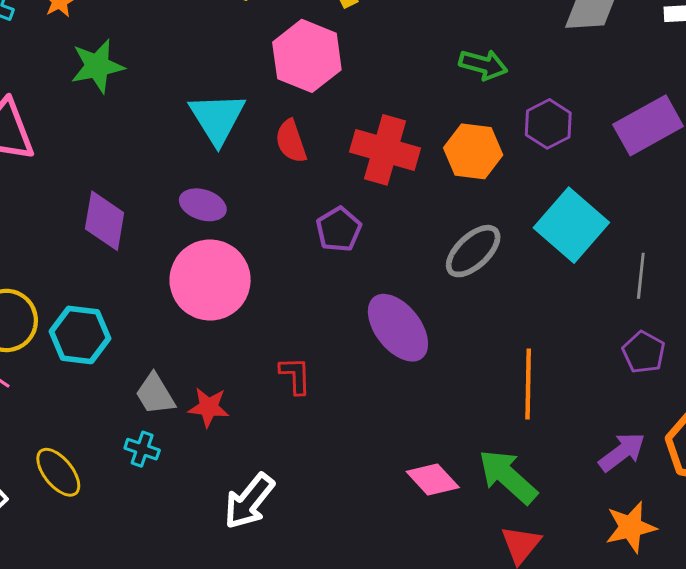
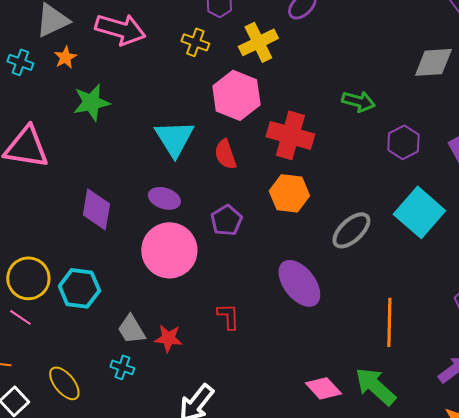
red cross: (385, 150) -> (290, 135), moved
orange hexagon: (473, 151) -> (289, 193), moved
purple pentagon: (339, 229) -> (226, 220), moved

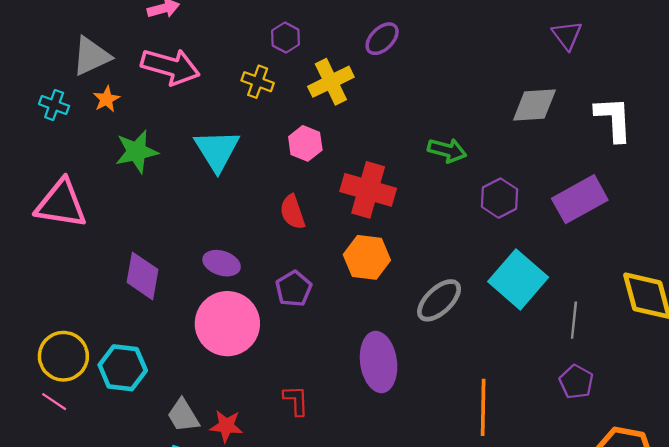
pink hexagon: (236, 95) -> (305, 143), size x0.6
cyan triangle: (174, 138) -> (217, 150), moved
purple ellipse: (299, 283) -> (379, 362), turned 30

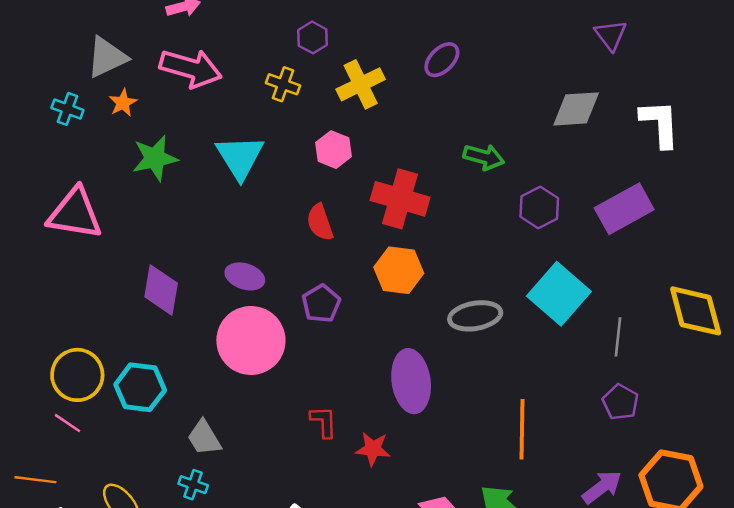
purple ellipse: (382, 39) -> (442, 60), moved
gray ellipse: (439, 300) -> (475, 316), turned 33
red star: (226, 426) -> (373, 449), moved

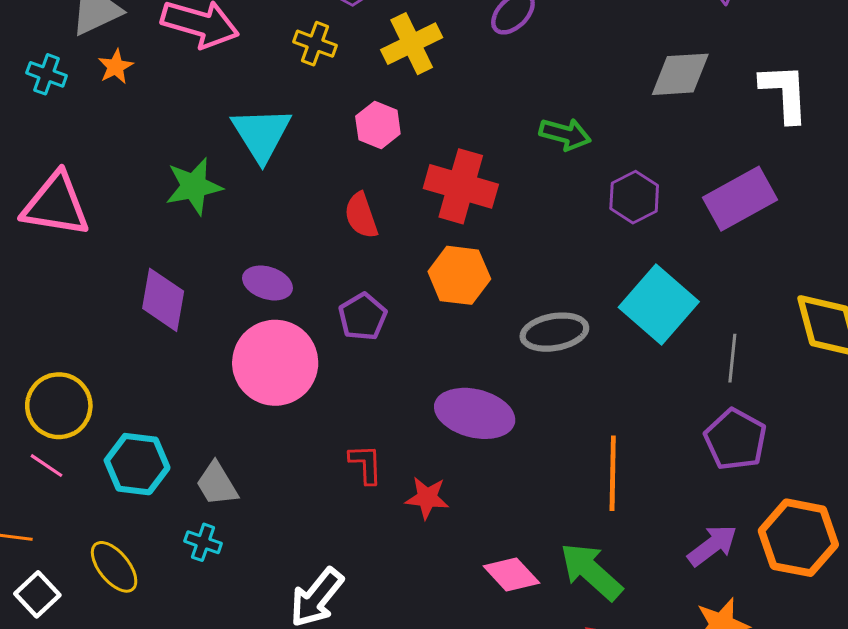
green star: (155, 158) -> (194, 186), moved
purple ellipse: (411, 381) -> (475, 413), turned -68
cyan hexagon: (140, 387) -> (137, 464), moved
purple pentagon: (620, 402) -> (735, 439), size x1.4

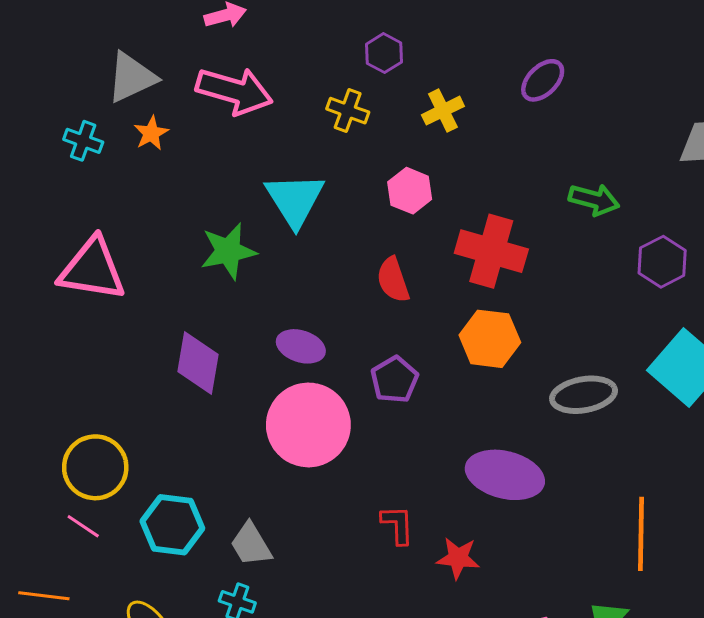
yellow cross: (412, 44) -> (443, 111), size x0.7

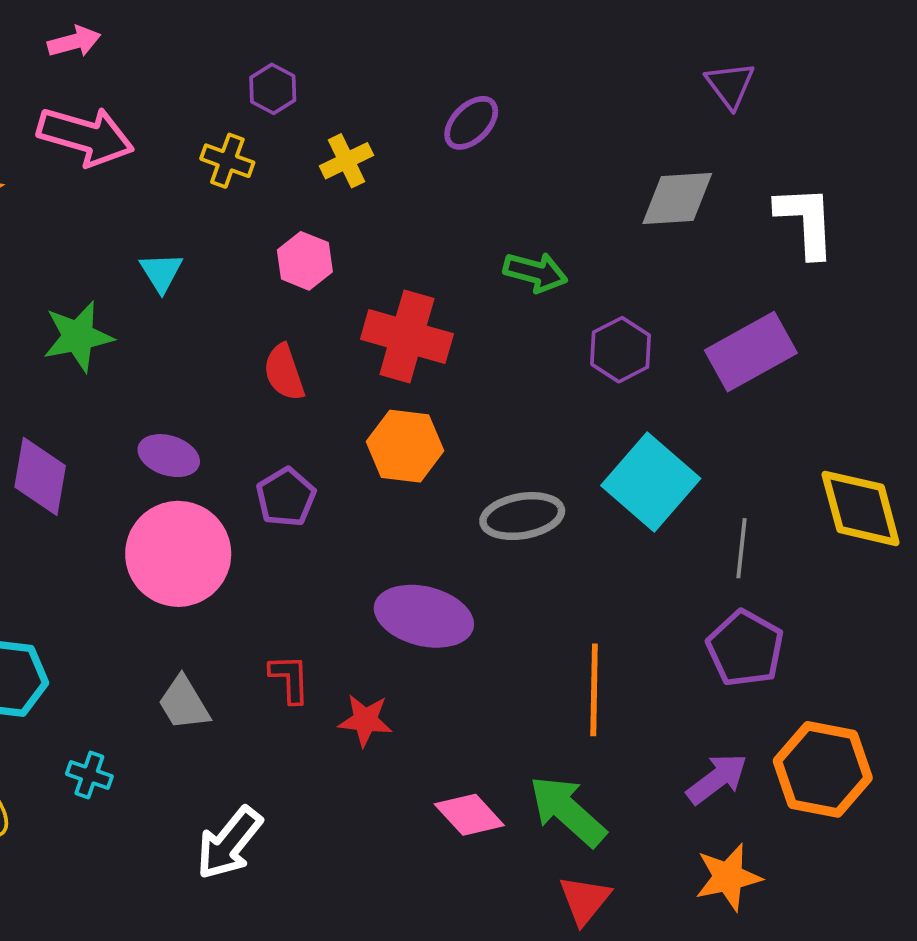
cyan triangle: (295, 200) -> (161, 272), size x0.6
gray trapezoid: (251, 544) -> (184, 703), moved

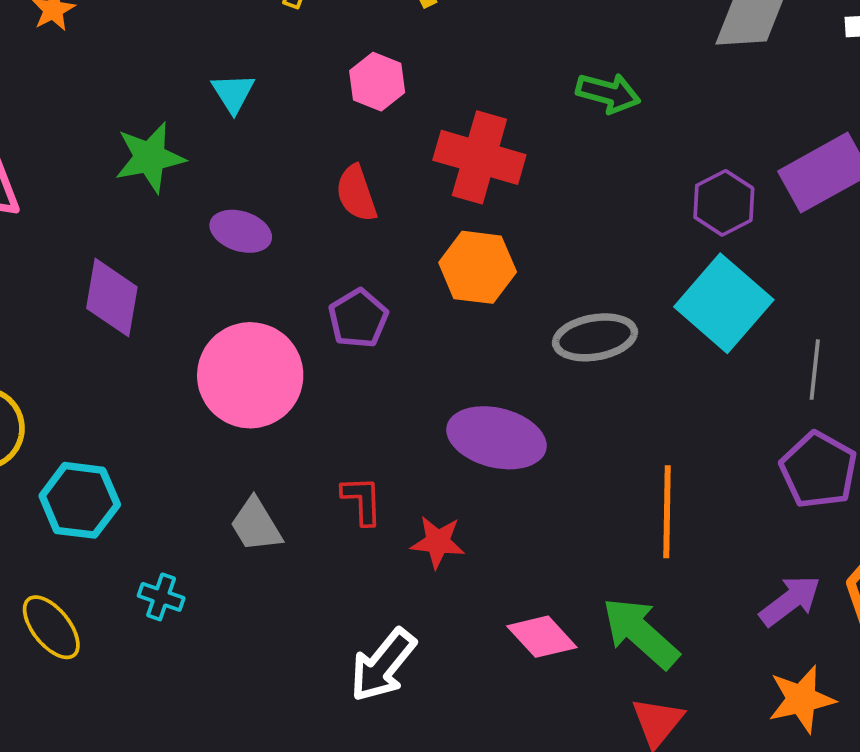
purple hexagon: (621, 350) -> (724, 203), moved
purple ellipse: (169, 456) -> (241, 231), moved
white arrow: (229, 843) -> (383, 665), moved

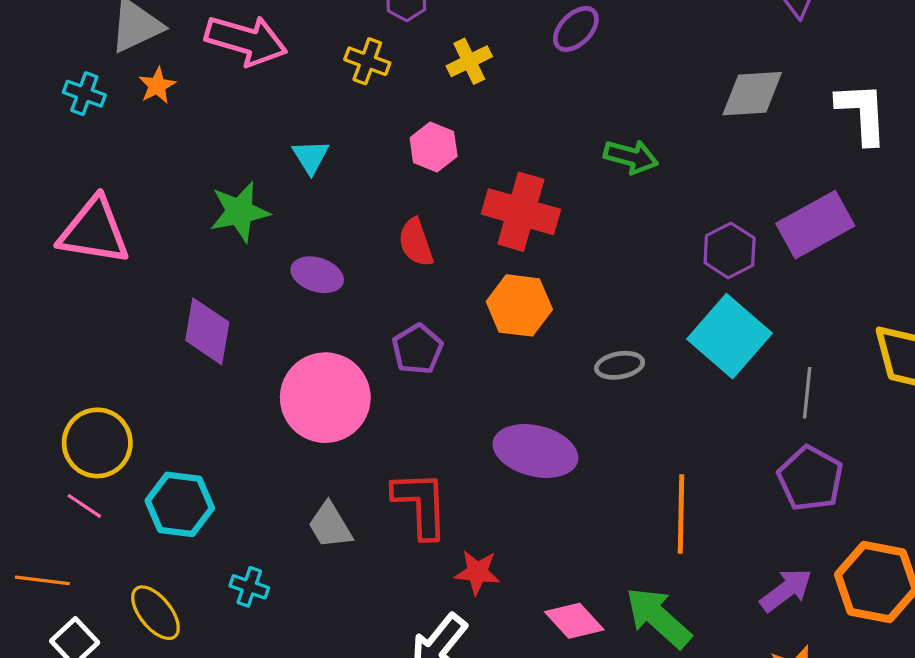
gray ellipse: (595, 337) -> (620, 365), size x0.7
red L-shape: (362, 500) -> (421, 504), size x1.6
red star: (438, 542) -> (477, 572), moved

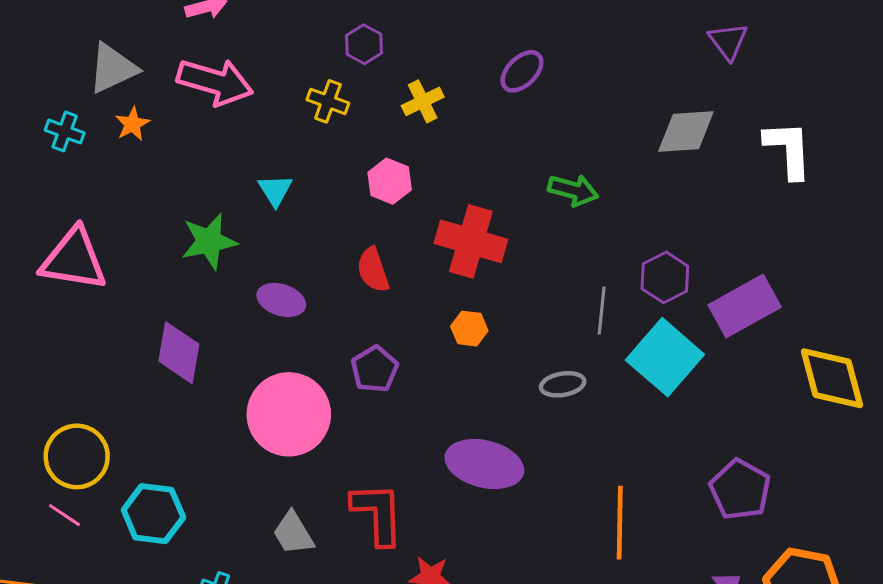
purple rectangle: (815, 225) -> (745, 306), moved
orange hexagon: (519, 305) -> (469, 329), size x0.6
gray line: (807, 393) -> (602, 311), moved

